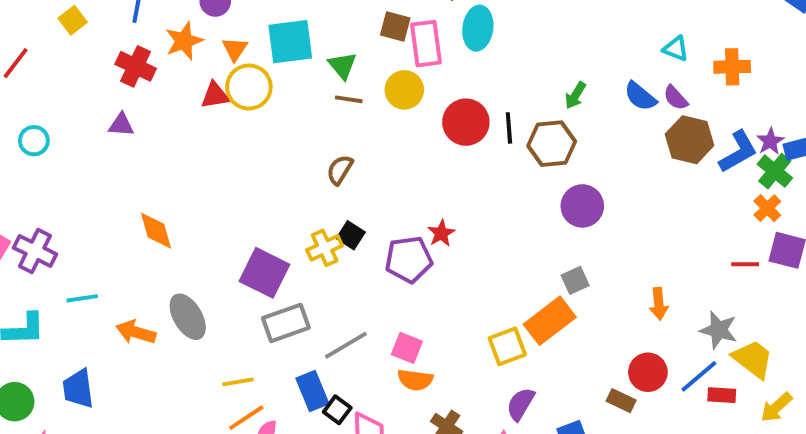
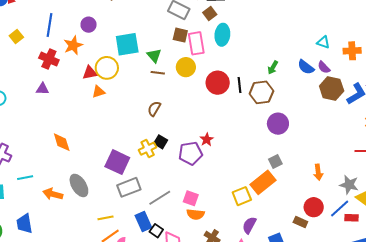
orange triangle: (235, 49) -> (98, 92), moved, turned 40

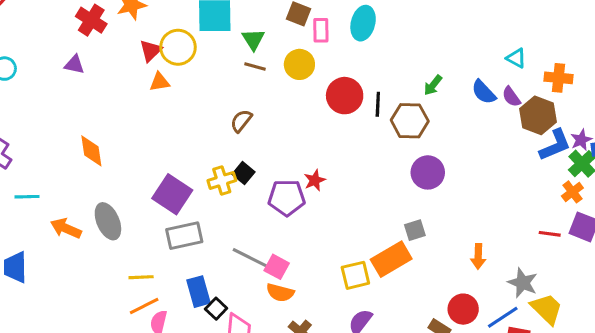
pink rectangle: (196, 43) -> (321, 30), size x0.7
red triangle: (90, 73) -> (151, 51), turned -42
brown hexagon: (332, 88) -> (538, 115), moved
gray line: (160, 198) -> (250, 258), moved, turned 50

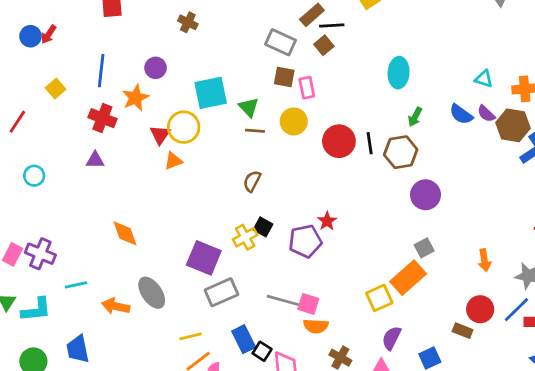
cyan ellipse: (363, 23) -> (399, 73), moved

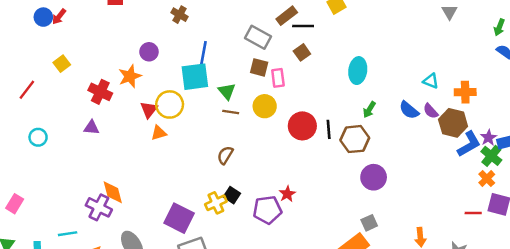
brown square: (324, 45) -> (302, 52), moved
blue line: (101, 71) -> (203, 55), moved
purple cross: (40, 254) -> (99, 207), moved

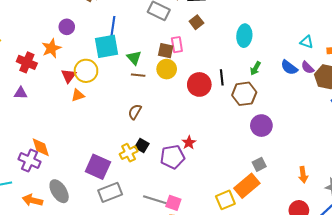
brown square: (259, 67) -> (166, 51), moved
black line: (329, 129) -> (222, 77), moved

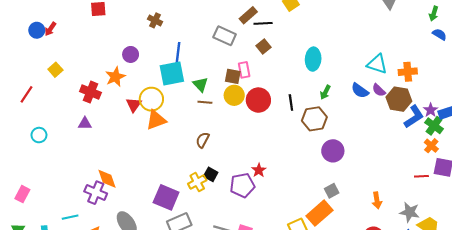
cyan triangle: (307, 42) -> (377, 64), size x1.5
red circle: (199, 84) -> (258, 100), moved
orange triangle: (78, 95) -> (156, 120), moved, size x1.5

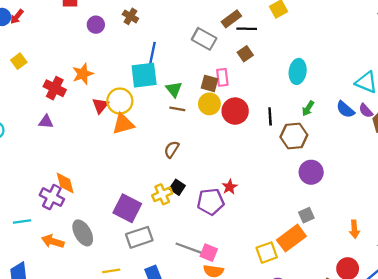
purple circle: (131, 54) -> (96, 25), moved

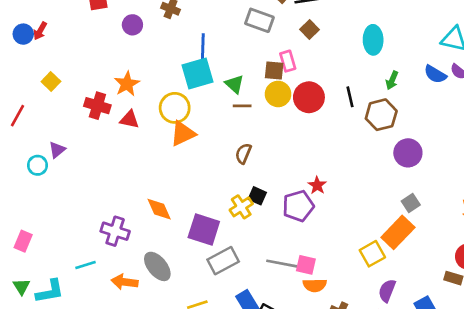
red triangle: (100, 106) -> (129, 119), moved, turned -48
purple triangle: (46, 122) -> (57, 150), moved, turned -35
orange diamond: (65, 183) -> (159, 209), moved

